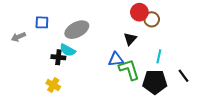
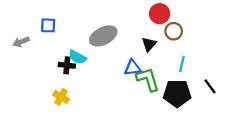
brown circle: (152, 19) -> (174, 31), moved
gray ellipse: (77, 30) -> (103, 36), moved

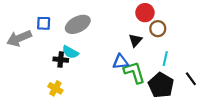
gray ellipse: (103, 36) -> (78, 24), moved
gray arrow: (21, 42) -> (19, 38), size x1.6
black pentagon: (177, 93) -> (161, 85), turned 30

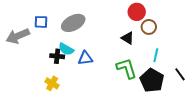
black triangle: (135, 40) -> (128, 38), turned -40
blue triangle: (120, 62) -> (85, 58), moved

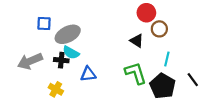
gray ellipse: (73, 23) -> (68, 34), moved
gray arrow: (18, 36) -> (30, 61), moved
blue triangle: (85, 58) -> (88, 74), moved

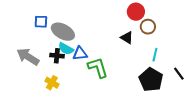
gray ellipse: (68, 34) -> (63, 32), turned 55
gray arrow: (30, 61) -> (28, 57), turned 55
green L-shape: (136, 73) -> (98, 68), moved
blue triangle: (88, 74) -> (80, 54), moved

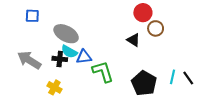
blue square: (41, 22) -> (32, 16), moved
cyan line: (155, 55) -> (172, 77), moved
black pentagon: (151, 80) -> (144, 83), moved

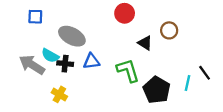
red circle: (143, 13) -> (125, 13), moved
cyan semicircle: (69, 52) -> (50, 56), moved
green L-shape: (103, 72) -> (128, 70), moved
black line: (188, 78) -> (205, 73), moved

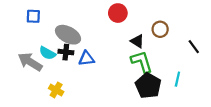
black cross: (65, 64) -> (66, 52), moved
green L-shape: (128, 70) -> (142, 62), moved
black line: (205, 73) -> (194, 47), moved

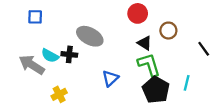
red circle: (118, 13) -> (138, 13), moved
gray ellipse: (68, 35) -> (90, 36), moved
blue triangle: (86, 59) -> (110, 78), moved, turned -35
yellow cross: (56, 90) -> (59, 94), turned 32

